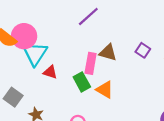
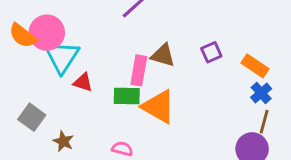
purple square: (143, 50) -> (211, 52), turned 32
green rectangle: (82, 82) -> (127, 96), turned -60
orange triangle: (105, 90) -> (158, 107), size x1.4

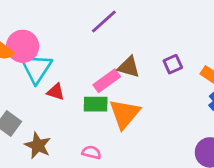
pink rectangle: (139, 70) -> (107, 81), turned 44
orange triangle: (158, 107) -> (125, 114), turned 40
brown star: (63, 141) -> (38, 146), size x1.4

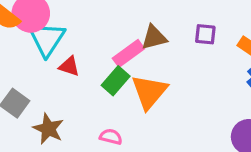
purple square: (173, 64) -> (205, 34), turned 30
brown triangle: (129, 67) -> (154, 37), turned -30
green rectangle: (96, 104) -> (116, 81), turned -50

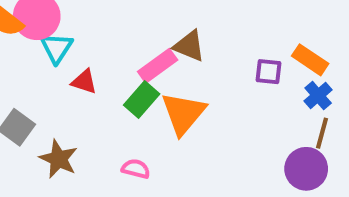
purple square: (205, 34) -> (269, 72), moved
brown triangle: (154, 37) -> (189, 46), turned 36
cyan triangle: (47, 39) -> (57, 48), size x0.7

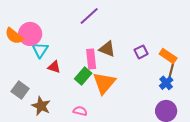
pink rectangle: (158, 66) -> (91, 59), turned -60
purple square: (269, 72) -> (141, 52), moved, turned -32
blue cross: (318, 95) -> (166, 83), moved
brown line: (322, 133) -> (171, 71), moved

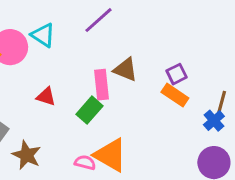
cyan triangle: (40, 50) -> (43, 35), moved, turned -30
orange rectangle: (168, 56) -> (175, 95), moved
orange triangle: (104, 83) -> (110, 155), moved, turned -40

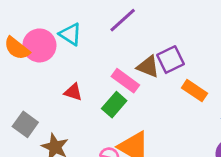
purple square: (176, 74) -> (171, 60), moved, size x1.4
pink rectangle: (102, 85) -> (125, 81), turned -48

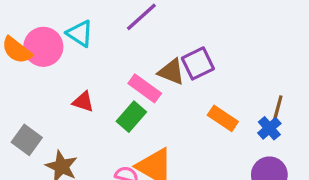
orange rectangle: (194, 91) -> (223, 118), moved

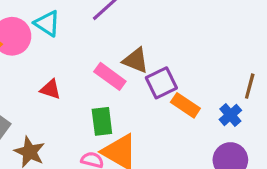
purple square: (198, 63) -> (161, 83), moved
brown line: (278, 108) -> (250, 86), moved
green rectangle: (131, 117) -> (102, 121), moved, turned -48

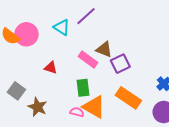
cyan triangle: (47, 23) -> (62, 27), moved
orange rectangle: (185, 105) -> (128, 98), moved, size x1.4

